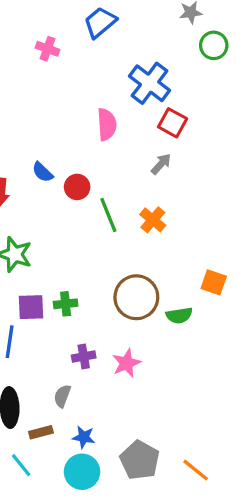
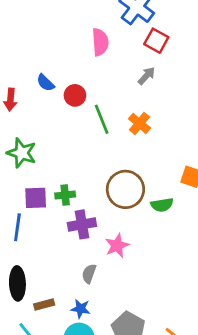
purple cross: (84, 357) -> (82, 224), moved, size x1.4
gray semicircle: (62, 396) -> (89, 274), moved

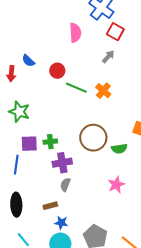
blue semicircle: (45, 83) -> (28, 61), moved
green line: (102, 119) -> (76, 88), turned -45
pink star: (117, 246) -> (116, 185), moved
gray semicircle: (89, 274) -> (65, 185), moved
brown rectangle: (44, 304) -> (50, 206), moved

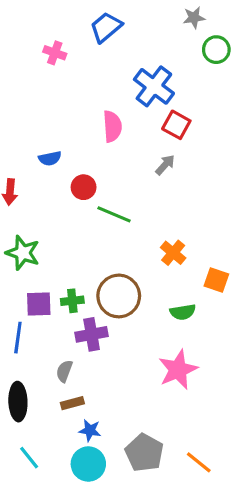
blue semicircle: (28, 61) -> (50, 158), moved, turned -56
orange cross: (103, 91) -> (173, 253), moved
brown circle: (93, 138) -> (119, 296), moved
gray semicircle: (65, 185) -> (64, 371), moved
pink star: (116, 185) -> (178, 370), size x1.4

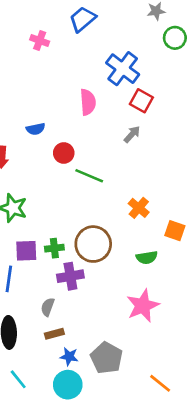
gray pentagon: (144, 453) -> (107, 358), moved

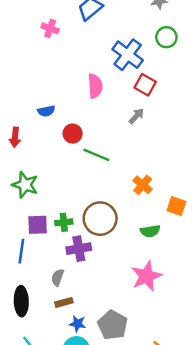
green circle: (175, 38) -> (166, 37), moved

